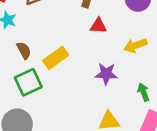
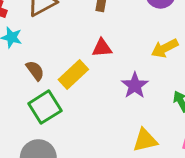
red triangle: (98, 26) -> (102, 48), moved
purple star: (106, 74) -> (135, 85), turned -30

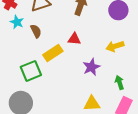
brown semicircle: (35, 71) -> (36, 31), moved

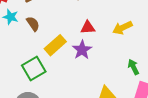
red triangle: (74, 39) -> (88, 27), moved
purple star: (91, 67) -> (82, 50), moved

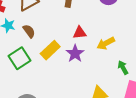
yellow arrow: (122, 28) -> (106, 43), moved
green square: (34, 69) -> (19, 58), moved

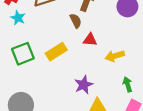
brown semicircle: (29, 31) -> (76, 21), moved
purple star: (75, 53) -> (84, 85), moved

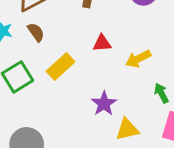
brown semicircle: (76, 21) -> (36, 32), moved

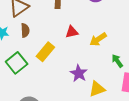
brown semicircle: (36, 32) -> (25, 30), turned 40

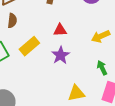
yellow arrow: (98, 39) -> (101, 36), moved
purple star: (79, 73) -> (60, 55), moved

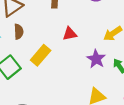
purple star: (60, 55) -> (96, 59), moved

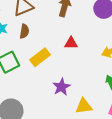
purple star: (96, 59) -> (61, 87), moved

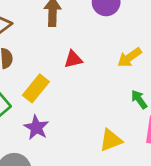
purple star: (61, 87) -> (36, 127), moved

